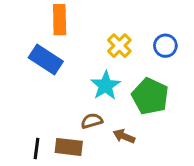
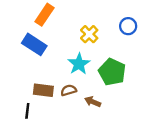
orange rectangle: (60, 20) -> (45, 15), turned 35
blue circle: (165, 46) -> (128, 26), moved
brown rectangle: (69, 147) -> (43, 90), moved

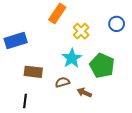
orange rectangle: (45, 15) -> (57, 13), moved
blue rectangle: (34, 44) -> (16, 41), moved, turned -50
brown rectangle: (43, 90) -> (33, 72), moved

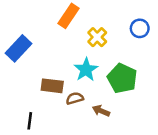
blue rectangle: (16, 41) -> (19, 48), turned -30
brown rectangle: (33, 72) -> (52, 86), moved

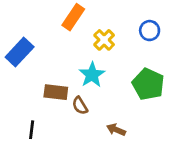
green pentagon: (122, 78) -> (148, 84), moved
brown semicircle: (75, 98) -> (80, 106), turned -105
brown arrow: (101, 111) -> (116, 130), moved

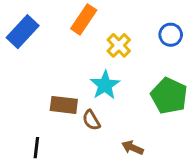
blue rectangle: (20, 52) -> (23, 32), moved

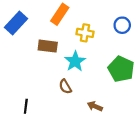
yellow cross: (119, 45) -> (85, 33), turned -35
brown rectangle: (64, 105) -> (48, 46), moved

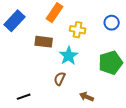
green pentagon: (121, 69) -> (111, 63), turned 30
brown semicircle: (65, 87) -> (60, 79), turned 56
black line: (26, 106) -> (24, 97), turned 64

